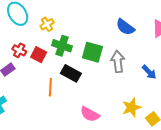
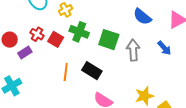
blue arrow: (149, 72) -> (164, 48), moved
black rectangle: (71, 73) -> (92, 71), moved

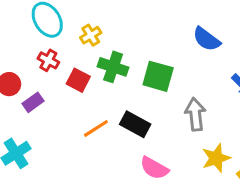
red cross: (37, 34) -> (48, 60), moved
gray arrow: (133, 50) -> (195, 114), moved
orange line: (66, 72) -> (96, 128), turned 54

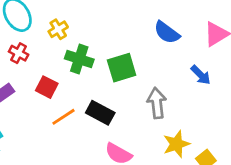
green square: (158, 76) -> (122, 68), turned -32
red square: (78, 80) -> (47, 87), moved

